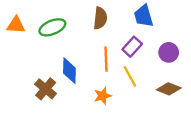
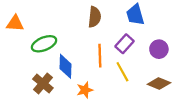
green ellipse: (52, 27) -> (44, 44), moved
orange star: (103, 96) -> (85, 90), moved

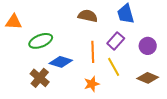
brown semicircle: (94, 17) -> (88, 16), turned -84
blue diamond: (65, 66) -> (61, 62), turned -75
orange star: (85, 90) -> (92, 84), moved

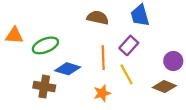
orange triangle: (14, 22) -> (14, 35), moved
purple circle: (148, 46) -> (173, 61), moved
brown cross: (40, 78) -> (44, 87), turned -30

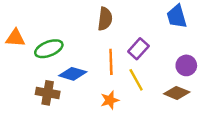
blue trapezoid: (140, 15) -> (177, 16), moved
brown semicircle: (98, 18) -> (105, 19), turned 85

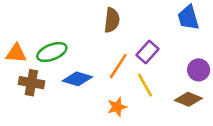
orange triangle: (15, 38) -> (16, 53), moved
orange line: (111, 62) -> (118, 66), turned 35
brown cross: (48, 93) -> (31, 83), moved

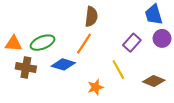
purple rectangle: (148, 52) -> (132, 43), moved
orange line: (118, 66) -> (84, 44), moved
purple circle: (199, 70) -> (162, 38), moved

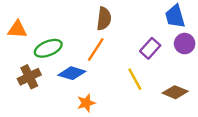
orange triangle: (13, 44) -> (17, 29), moved
brown cross: (26, 68) -> (29, 77), turned -36
orange star: (96, 87) -> (86, 103), moved

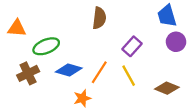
purple rectangle: (150, 48) -> (132, 46), moved
orange line: (96, 49) -> (99, 72), moved

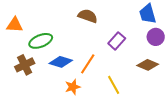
brown semicircle: (99, 18) -> (88, 16), turned -78
yellow line: (129, 76) -> (114, 85), moved
brown diamond: (167, 88) -> (148, 65), moved

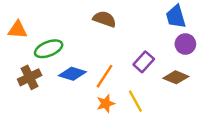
purple rectangle: (117, 41) -> (144, 62), moved
orange star: (73, 87) -> (106, 103), moved

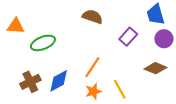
purple rectangle: (144, 62) -> (128, 37), moved
blue diamond: (72, 74) -> (59, 81), moved, turned -45
brown cross: (30, 77) -> (30, 82), moved

